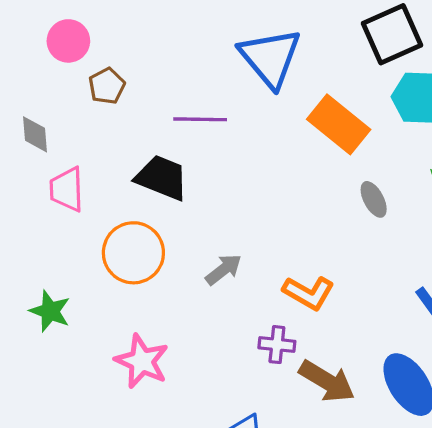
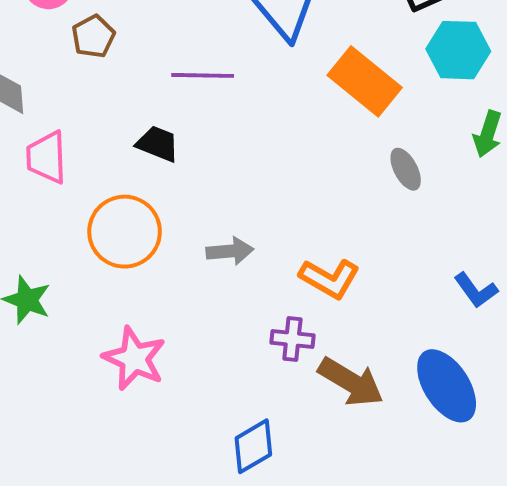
black trapezoid: (162, 178) -> (158, 144), size x0.7
gray arrow: (224, 269) -> (230, 251), turned 33

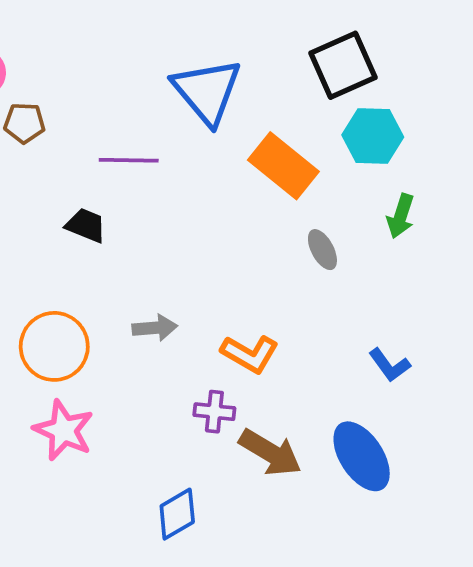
brown pentagon: (93, 36) -> (24, 123), turned 30
orange circle: (125, 232) -> (54, 346), moved

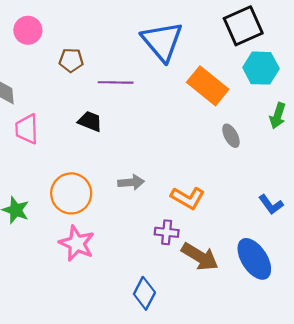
brown pentagon: (24, 123) -> (71, 60), moved
blue diamond: (177, 514) -> (144, 293), turned -32

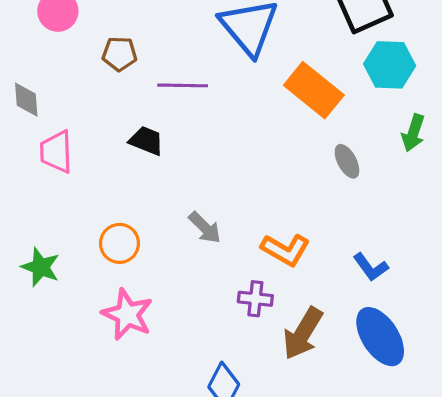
gray arrow: (131, 182) -> (205, 228), turned 50
orange circle: (71, 193) -> (119, 243), size x0.7
blue L-shape: (271, 205) -> (371, 267), moved
brown arrow: (200, 257) -> (303, 333), turned 90

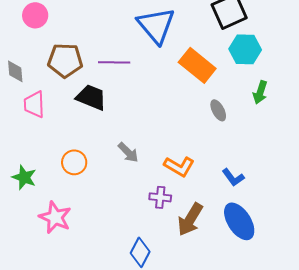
brown pentagon: (119, 54) -> (65, 60), moved, size x1.6
black trapezoid: (146, 141) -> (91, 97), size x1.4
pink star: (127, 314) -> (55, 217), moved

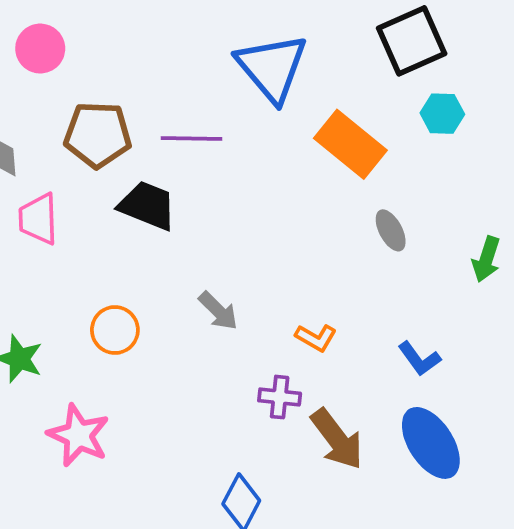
cyan hexagon: (245, 49) -> (442, 114), size x0.7
green arrow: (260, 92) -> (486, 259), moved
orange L-shape: (179, 166) -> (316, 338), size x0.7
brown arrow: (190, 219) -> (337, 439), turned -68

